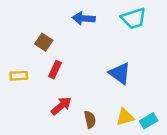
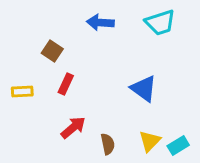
yellow triangle: (125, 117) -> (150, 141), turned -30

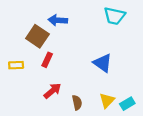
blue arrow: (100, 22) -> (58, 20), moved
cyan trapezoid: (160, 22) -> (114, 16), turned 30
brown square: (52, 51) -> (37, 36), size x1.5

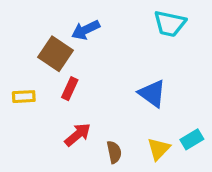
blue arrow: (58, 20) -> (86, 30), turned -30
cyan rectangle: (127, 104) -> (192, 139), moved

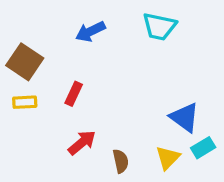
cyan trapezoid: (170, 24) -> (159, 26), moved
brown square: (55, 54) -> (25, 62), moved
blue triangle: (152, 93) -> (185, 117), moved

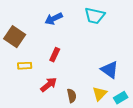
red rectangle: (74, 94) -> (55, 55), moved
yellow rectangle: (25, 102) -> (25, 66), moved
cyan rectangle: (203, 148) -> (121, 98), moved

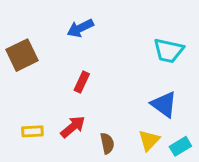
cyan trapezoid: (95, 16) -> (168, 51), moved
brown square: (15, 37) -> (22, 55), turned 30
yellow rectangle: (25, 66) -> (32, 131), moved

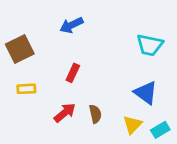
yellow rectangle: (32, 131) -> (26, 89), moved
brown semicircle: (107, 143) -> (95, 114), moved

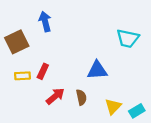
blue arrow: (71, 25) -> (45, 22), moved, turned 102
red rectangle: (73, 73) -> (43, 71), moved
blue triangle: (146, 93) -> (97, 70), moved, turned -40

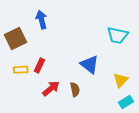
blue triangle: (97, 70) -> (89, 64), turned 42
yellow triangle: (113, 106) -> (121, 80), moved

